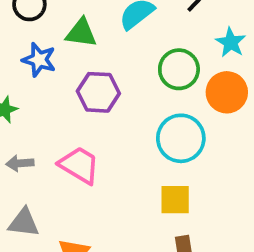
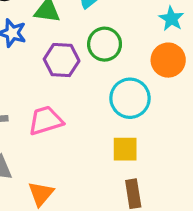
green circle: (179, 69) -> (105, 44), moved
pink trapezoid: (79, 165) -> (46, 121), turned -48

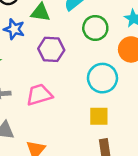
green circle: (105, 44) -> (95, 28), moved

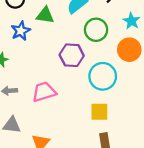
blue star: (14, 29) -> (21, 31), turned 30
purple hexagon: (51, 49) -> (72, 55), moved

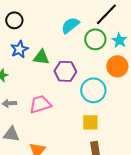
green triangle: (45, 15) -> (41, 57), moved
green circle: (96, 30) -> (95, 39), moved

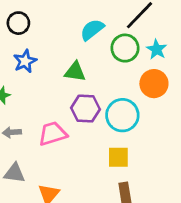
green triangle: (41, 57) -> (75, 72), moved
purple hexagon: (65, 71) -> (86, 109), moved

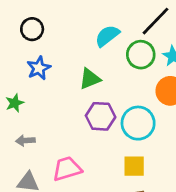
green triangle: (75, 72) -> (90, 79), turned -30
pink trapezoid: (53, 134) -> (67, 169), moved

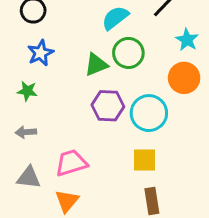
green circle: (141, 55) -> (128, 53), moved
green star: (15, 103) -> (27, 91), moved, turned 30

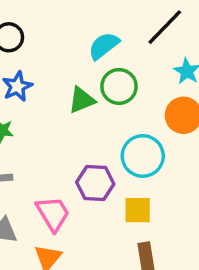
purple hexagon: (108, 106) -> (95, 183), moved
pink trapezoid: (71, 163) -> (53, 214), turned 76

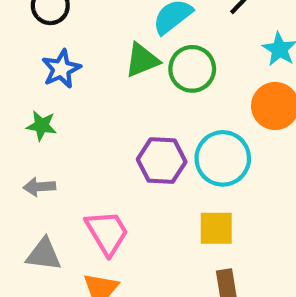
green triangle: (82, 100) -> (142, 60), moved
purple hexagon: (95, 183) -> (162, 161), moved

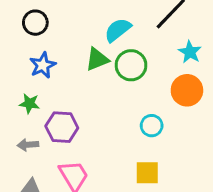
cyan circle: (223, 158) -> (152, 126), size x0.6
purple hexagon: (162, 161) -> (62, 127), moved

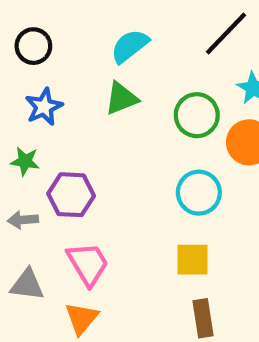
cyan semicircle: (118, 30) -> (130, 46), moved
green circle: (131, 65) -> (197, 115), moved
cyan circle: (152, 126) -> (199, 193), size x1.4

